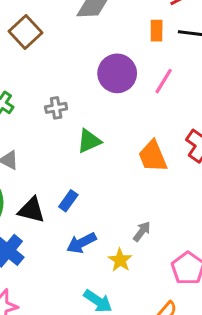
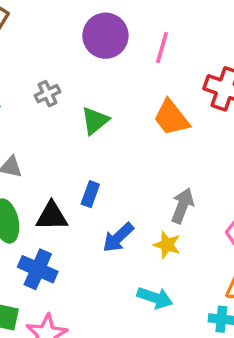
pink line: (164, 81) -> (162, 47), moved
gray arrow: (142, 231) -> (182, 206), size x1.4

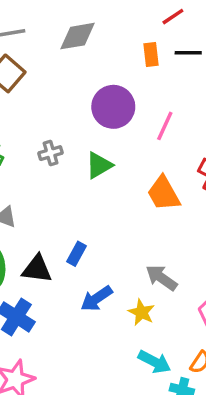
green triangle: (95, 121) -> (99, 165), moved
gray arrow: (182, 206) -> (162, 278), turned -84
cyan arrow: (155, 298) -> (154, 362), moved

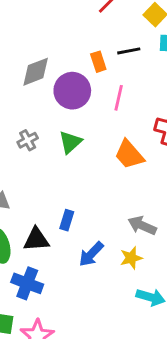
gray diamond: (78, 36) -> (36, 72), moved
black line: (188, 53) -> (129, 51), moved
orange rectangle: (151, 54) -> (98, 62), moved
yellow star: (141, 312) -> (131, 258), turned -30

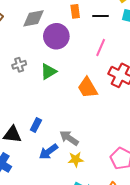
orange rectangle: (98, 62) -> (75, 11), moved
pink line: (119, 98) -> (101, 47), moved
gray arrow: (142, 226) -> (69, 138), moved

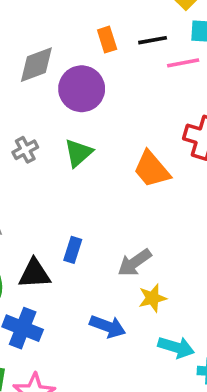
pink line: (101, 47) -> (183, 63), moved, turned 66
gray arrow: (69, 138) -> (135, 263), turned -60
blue arrow: (48, 152) -> (108, 326), moved, turned -114

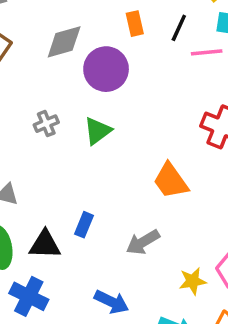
black line: (153, 40) -> (179, 28), turned -60
orange trapezoid: (152, 169) -> (171, 181), moved
yellow star: (152, 298) -> (193, 281), moved

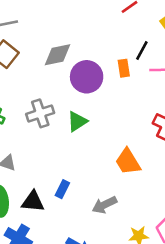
orange rectangle: (135, 24) -> (124, 68), moved
gray cross: (46, 124) -> (40, 113), size x1.5

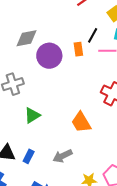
green triangle: (77, 121) -> (32, 115), moved
blue rectangle: (62, 189) -> (29, 156), moved

